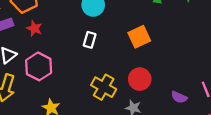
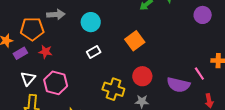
white rectangle: (90, 40) -> (94, 52), turned 56
purple semicircle: (179, 97) -> (178, 85), size x1.6

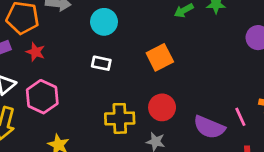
white rectangle: (94, 52) -> (101, 63), turned 32
yellow cross: (113, 89) -> (120, 118), turned -30

